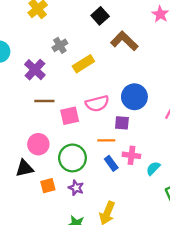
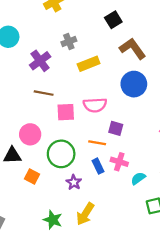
blue circle: (134, 97) -> (134, 84), moved
orange square: (48, 186) -> (32, 177), turned 32
purple star: (76, 188) -> (74, 182), moved

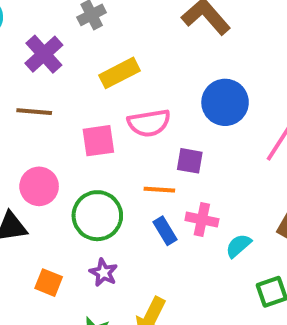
yellow rectangle: (89, 64) -> (119, 73), moved
blue circle: (134, 84) -> (225, 102), moved
brown line: (44, 93) -> (34, 112), moved
orange square: (32, 177) -> (49, 283), moved
purple star: (74, 182) -> (103, 273), moved

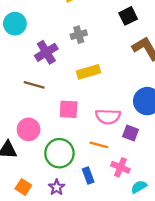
pink semicircle: (149, 123) -> (108, 117), moved
purple square: (190, 161) -> (130, 133), moved
blue rectangle: (165, 231) -> (88, 175), moved

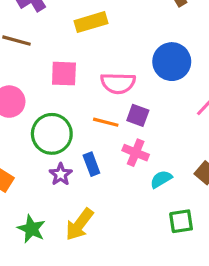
purple square: (130, 133) -> (138, 115), moved
purple star: (57, 187) -> (61, 174), moved

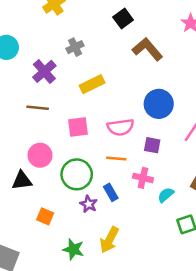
purple square: (138, 115) -> (152, 145), moved

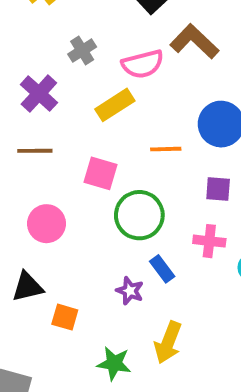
pink square: (78, 127) -> (100, 173), turned 30
pink semicircle: (121, 127) -> (143, 64), moved
orange line: (116, 159) -> (166, 149), moved
green circle: (77, 174) -> (139, 215), moved
black triangle: (22, 181) -> (28, 287), moved

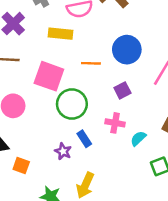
yellow rectangle: (115, 105) -> (61, 34), turned 35
pink square: (100, 173) -> (49, 76), size x1.4
purple square: (218, 189) -> (122, 90), turned -35

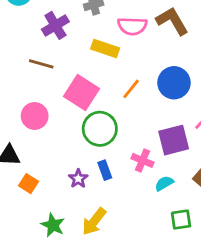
orange line: (91, 63) -> (131, 89), turned -66
purple square: (122, 90) -> (174, 140), moved, size x1.6

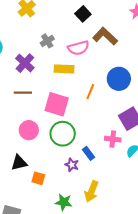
green circle: (100, 129) -> (63, 134), moved

